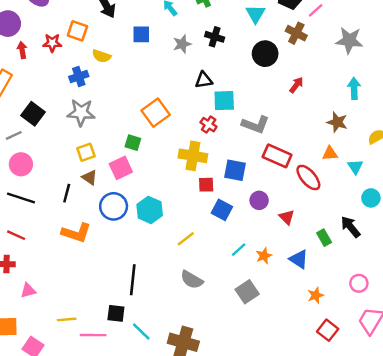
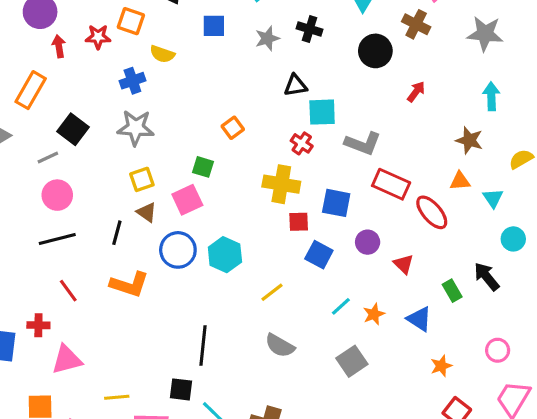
orange square: (156, 113) -> (233, 128), size x0.6
black line: (21, 198) -> (57, 239), turned -32
red line: (16, 235) -> (68, 291), moved, turned 30
pink triangle: (28, 291) -> (67, 360), size x1.5

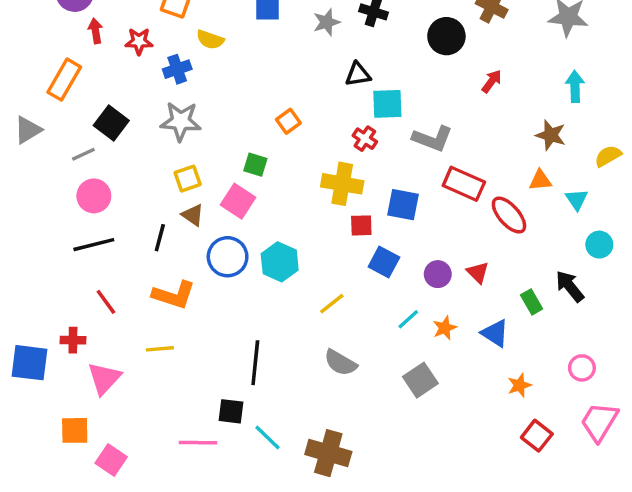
red star: (98, 37) -> (139, 41), moved
pink square: (187, 200) -> (238, 201), turned -32
purple circle: (368, 242) -> (438, 274), moved
pink triangle: (67, 360) -> (104, 378), turned -32
yellow line: (117, 397) -> (160, 349), moved

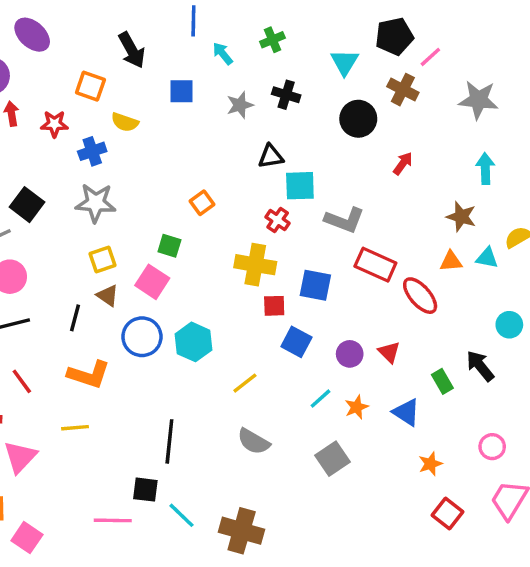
cyan triangle: (577, 199) -> (487, 258), moved, turned -45

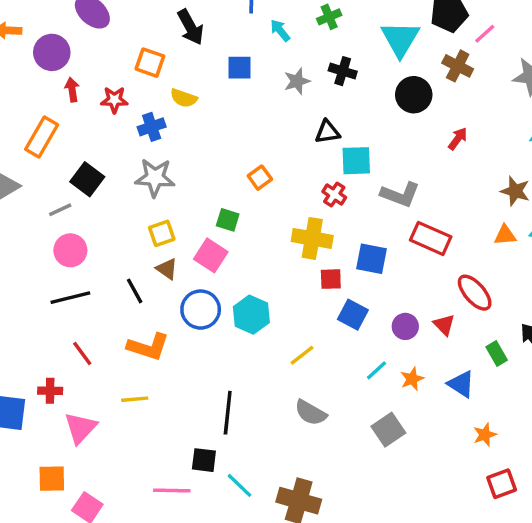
cyan triangle: (345, 62) -> (400, 39), size x1.4
red ellipse: (420, 296) -> (475, 293), moved
black line: (75, 318) -> (135, 291), turned -44
red square: (448, 514) -> (502, 484), turned 32

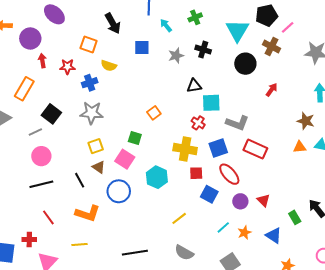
blue square: (371, 259) -> (218, 148), moved, turned -30
red ellipse: (475, 293) -> (229, 174), moved
cyan hexagon: (251, 315) -> (157, 177), moved
black line: (228, 413) -> (135, 253), turned 75

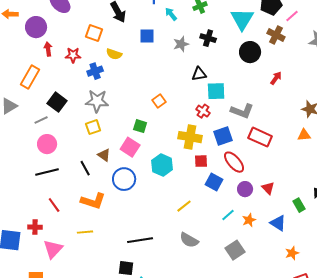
yellow square: (96, 146) -> (93, 127), moved

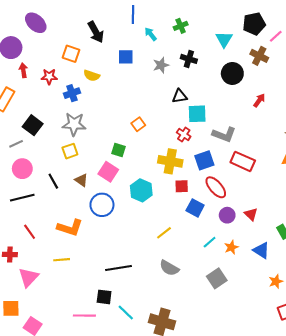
cyan triangle: (242, 19) -> (224, 39), size x0.7
black line: (85, 168) -> (53, 181), moved

